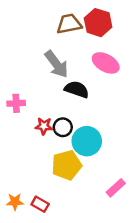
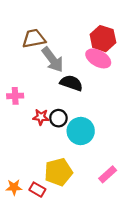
red hexagon: (98, 23) -> (103, 39), moved
brown trapezoid: (69, 24) -> (34, 39), moved
yellow pentagon: (67, 165) -> (58, 172), moved

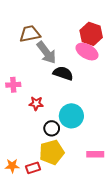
black circle: (58, 118) -> (52, 128), moved
pink rectangle: (108, 174) -> (95, 154), turned 42
red rectangle: (37, 190) -> (33, 168), turned -48

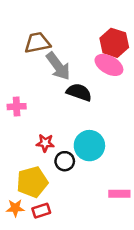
red star: (36, 103) -> (45, 143), moved
yellow pentagon: (52, 152) -> (32, 182), moved

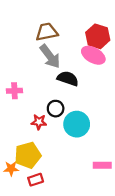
brown trapezoid: (37, 43) -> (47, 32), moved
black circle: (65, 161) -> (56, 109), moved
orange star: (15, 208) -> (11, 169), moved

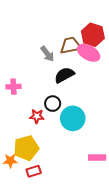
brown trapezoid: (47, 32) -> (71, 45), moved
gray arrow: (50, 56) -> (47, 54), size x0.7
black semicircle: (68, 79) -> (64, 75), turned -48

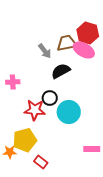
red star: (37, 116) -> (35, 110), size x1.5
red rectangle: (34, 171) -> (41, 162), moved, turned 56

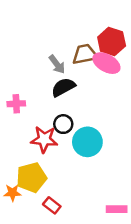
black semicircle: (61, 71) -> (63, 87), moved
pink rectangle: (92, 149) -> (117, 209), moved

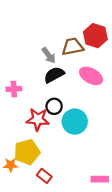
pink ellipse: (106, 63) -> (91, 76), moved

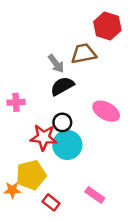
red hexagon: (95, 36) -> (107, 26), moved
pink ellipse: (91, 76) -> (106, 111), moved
cyan circle: (75, 122) -> (67, 145), moved
pink rectangle: (100, 179) -> (95, 195), moved, turned 35

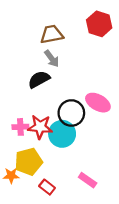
brown trapezoid: (84, 54) -> (52, 34), moved
black semicircle: (62, 86) -> (39, 79), moved
pink cross: (16, 102) -> (20, 127), moved
black circle: (62, 122) -> (71, 113), moved, size x1.5

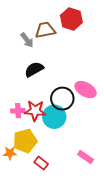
red hexagon: (99, 24) -> (71, 19), moved
gray arrow: (52, 59) -> (27, 40), moved
pink rectangle: (88, 180) -> (86, 157), moved

